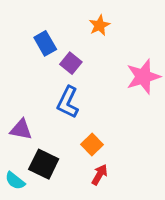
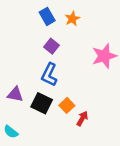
blue rectangle: (45, 43) -> (47, 16), moved
black square: (44, 164) -> (42, 103), moved
red arrow: (100, 175) -> (82, 119), moved

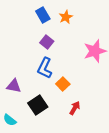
black square: (42, 103) -> (38, 105), moved, turned 30
orange square: (67, 105) -> (63, 84), moved

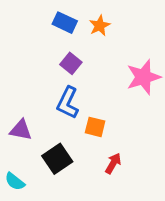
blue rectangle: (43, 15) -> (65, 23), turned -35
orange square: (63, 84) -> (95, 127), turned -32

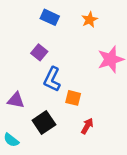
orange star: (100, 26) -> (90, 20), moved
purple square: (71, 63) -> (39, 52), moved

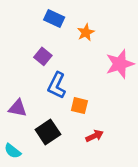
orange star: (90, 20) -> (86, 32), moved
red arrow: (87, 126) -> (95, 136), turned 35

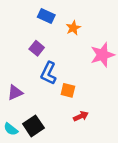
purple triangle: (18, 108) -> (15, 93), turned -35
black square: (48, 132) -> (33, 126), moved

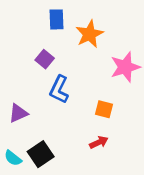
blue rectangle: (46, 16) -> (57, 19), turned 63
orange star: (73, 28) -> (90, 34), size x1.5
orange square: (68, 90) -> (104, 109), moved

